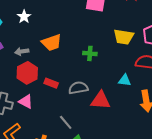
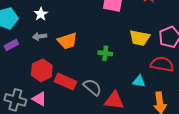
gray arrow: (22, 51) -> (40, 36), moved
red rectangle: (51, 83) -> (65, 81), size x1.5
gray semicircle: (78, 88) -> (92, 87), turned 48

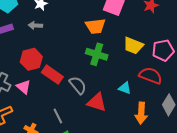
orange trapezoid: (67, 41) -> (95, 26), moved
green cross: (105, 53) -> (97, 54), size x1.5

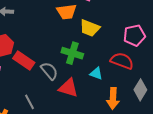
yellow trapezoid: (133, 45) -> (90, 28), moved
green cross: (97, 54) -> (72, 53), moved

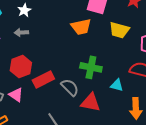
yellow trapezoid: (90, 28) -> (119, 30), moved
red rectangle: (24, 61) -> (43, 80), turned -55

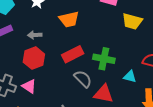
orange trapezoid: (81, 27) -> (69, 19), moved
gray arrow: (21, 32) -> (35, 35), moved
red rectangle: (43, 80) -> (73, 54), moved

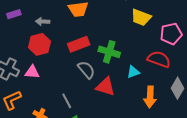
cyan triangle: (130, 77) -> (133, 72), turned -40
pink triangle: (29, 86) -> (32, 72), turned -35

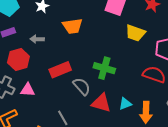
red hexagon: (39, 44) -> (18, 60), moved
red rectangle: (79, 44) -> (60, 70), moved
cyan triangle: (133, 72) -> (125, 104), moved

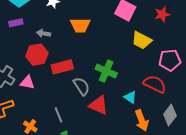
red hexagon: (18, 60) -> (37, 55), moved
cyan triangle: (125, 104) -> (130, 97), moved, turned 48
orange arrow: (146, 112) -> (142, 120), turned -30

